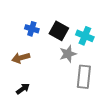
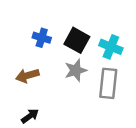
gray star: (68, 54) -> (76, 70), moved
gray rectangle: (84, 77) -> (108, 83), moved

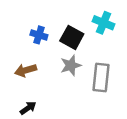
cyan cross: (111, 47) -> (104, 23), moved

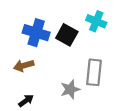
blue cross: (39, 35) -> (36, 33), size x1.6
gray star: (71, 65) -> (70, 89), moved

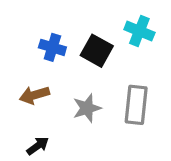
blue cross: (36, 33) -> (52, 47), size x0.7
gray star: (70, 89) -> (87, 108), moved

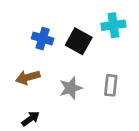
cyan cross: (139, 31) -> (113, 25), turned -30
gray rectangle: (136, 105) -> (111, 85), size x0.7

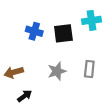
black square: (79, 41) -> (63, 33), turned -36
brown arrow: (28, 77) -> (14, 72), moved

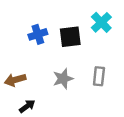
cyan cross: (91, 20) -> (101, 22), turned -36
blue cross: (34, 31) -> (38, 34), turned -35

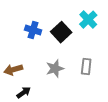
blue cross: (38, 34) -> (33, 30), turned 35
black square: (70, 37) -> (61, 32), turned -36

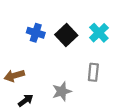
cyan cross: (88, 20) -> (99, 33), moved
gray star: (55, 69) -> (62, 91), moved

